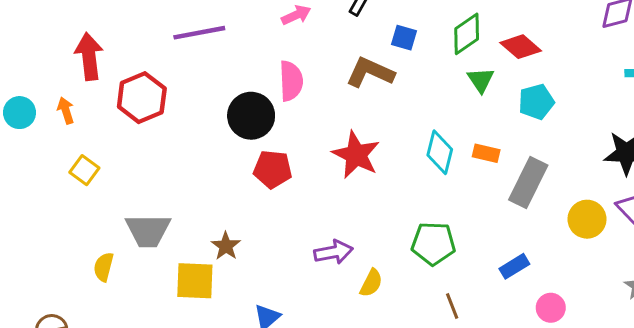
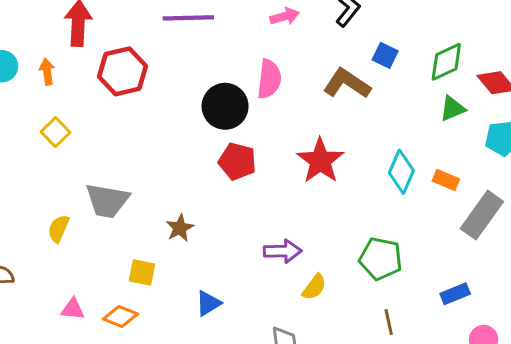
green triangle: (481, 80) -> (452, 109), turned 32
yellow square: (195, 281) -> (142, 272), moved, size x0.7

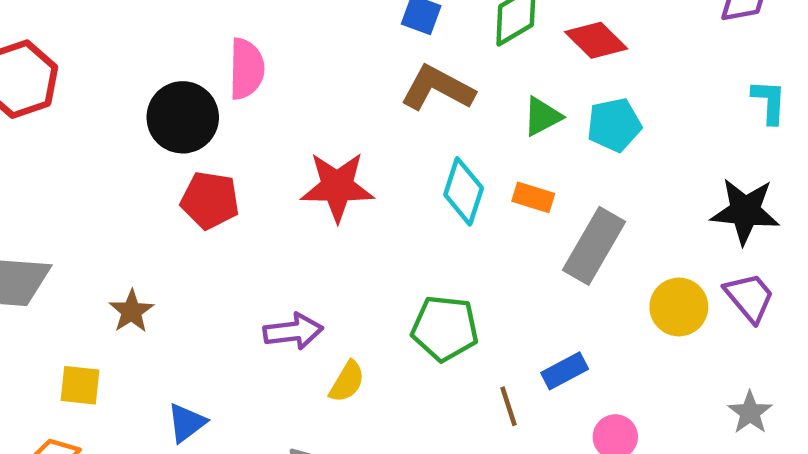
brown L-shape: (347, 84) -> (437, 88), moved
green triangle: (452, 109) -> (542, 116), moved
red star: (320, 161) -> (337, 187), turned -30
brown line: (389, 322) -> (508, 406), moved

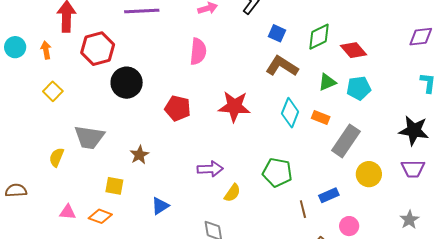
black circle: (183, 117) -> (127, 83), moved
purple trapezoid: (749, 297) -> (413, 169), turned 125
yellow circle: (679, 307) -> (369, 174), moved

